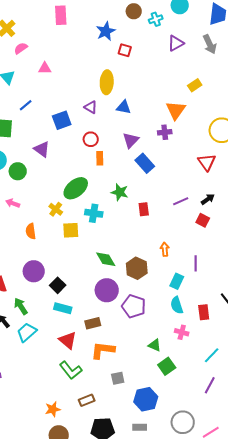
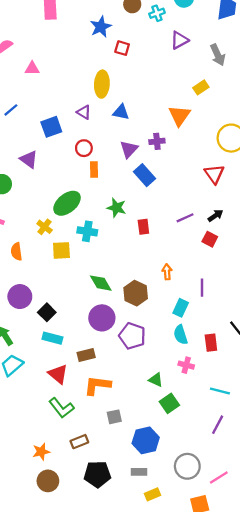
gray arrow: (210, 44) -> (218, 55), moved
purple cross: (165, 132) -> (157, 141), moved
cyan line: (212, 355) -> (220, 391), turned 60

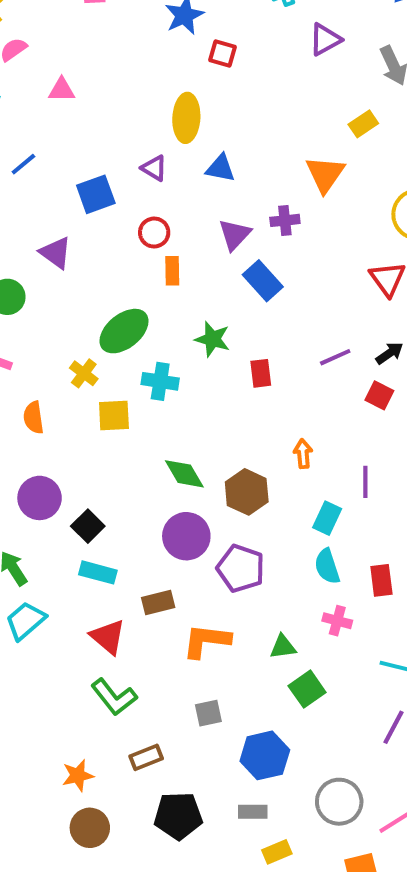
green triangle: (156, 380) -> (283, 647), turned -32
orange L-shape: (97, 385) -> (206, 641), moved

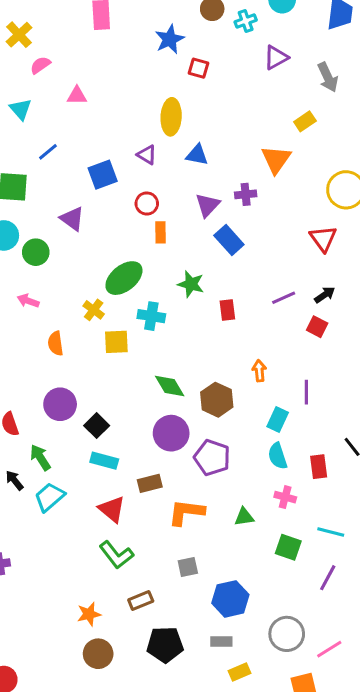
green square: (307, 689) -> (288, 547), moved, turned -36

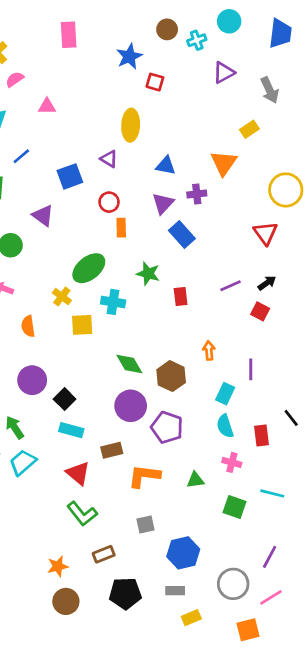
blue triangle: (197, 155) -> (166, 166), moved
purple line: (328, 578) -> (270, 557), moved

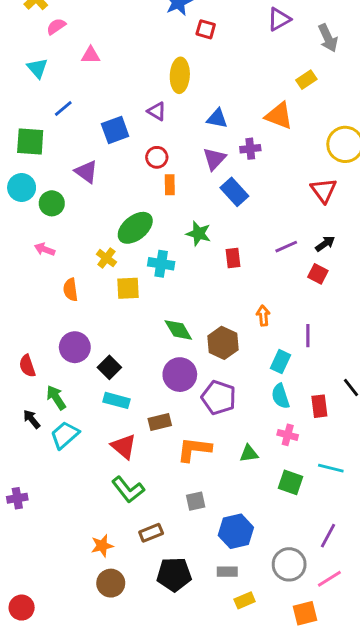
orange triangle: (224, 163) -> (279, 116), turned -44

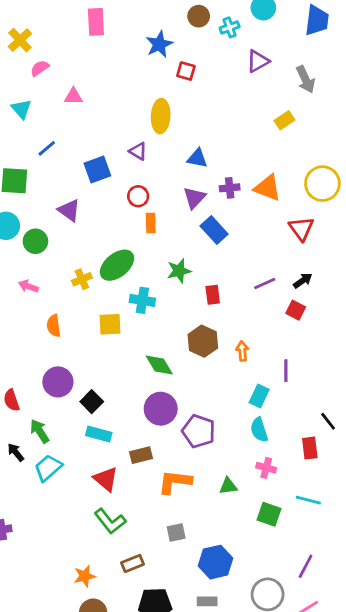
orange triangle: (279, 116) -> (268, 188), moved
green star: (198, 234) -> (179, 271), turned -30
yellow cross: (106, 258) -> (82, 279), moved, turned 30
brown hexagon: (223, 343) -> (203, 341), moved
red rectangle: (319, 406) -> (310, 448), moved

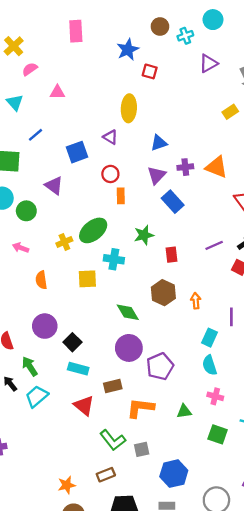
blue triangle: (197, 158) -> (159, 143), turned -30
purple pentagon: (199, 431) -> (160, 366), turned 30
green L-shape: (110, 521) -> (113, 440), moved

